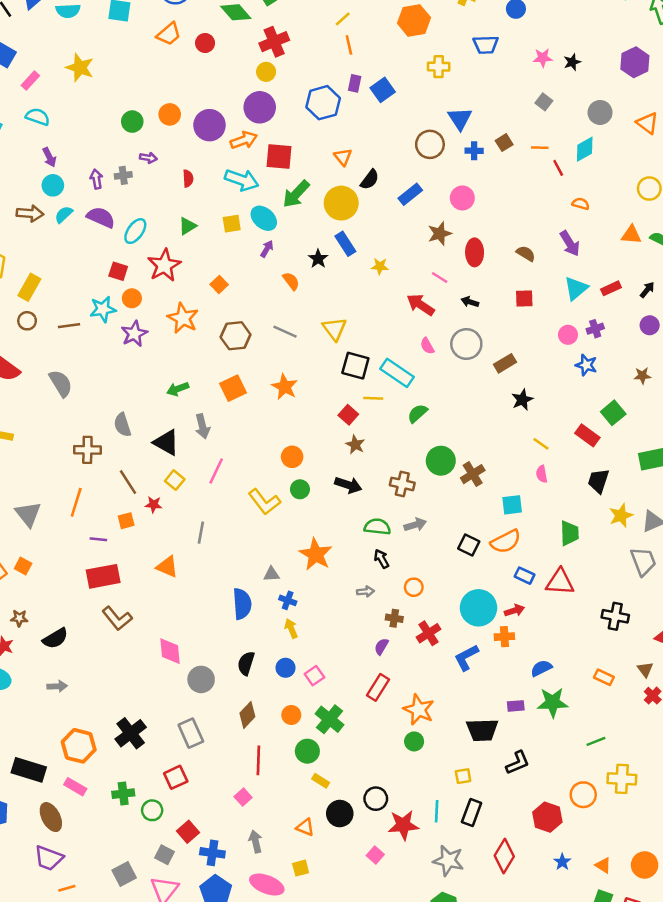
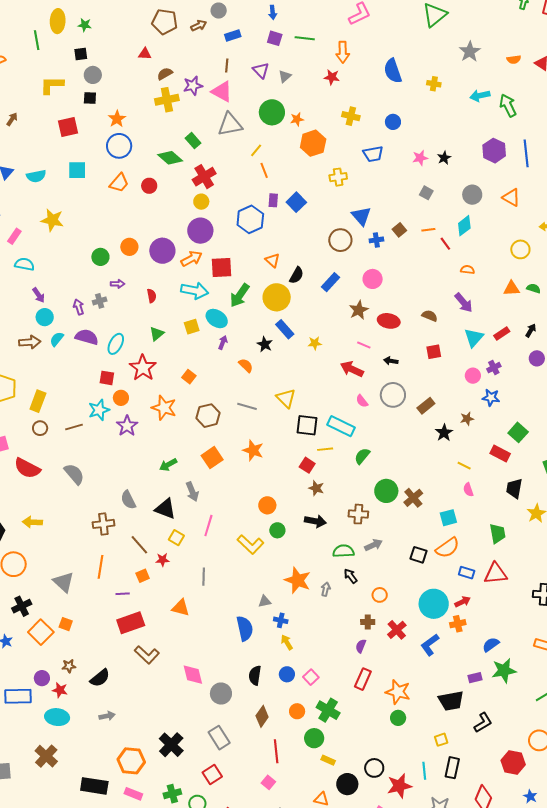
red ellipse: (475, 252) -> (389, 321), turned -70
brown star: (642, 376) -> (467, 419), moved
gray arrow: (365, 592) -> (326, 589), moved, turned -64

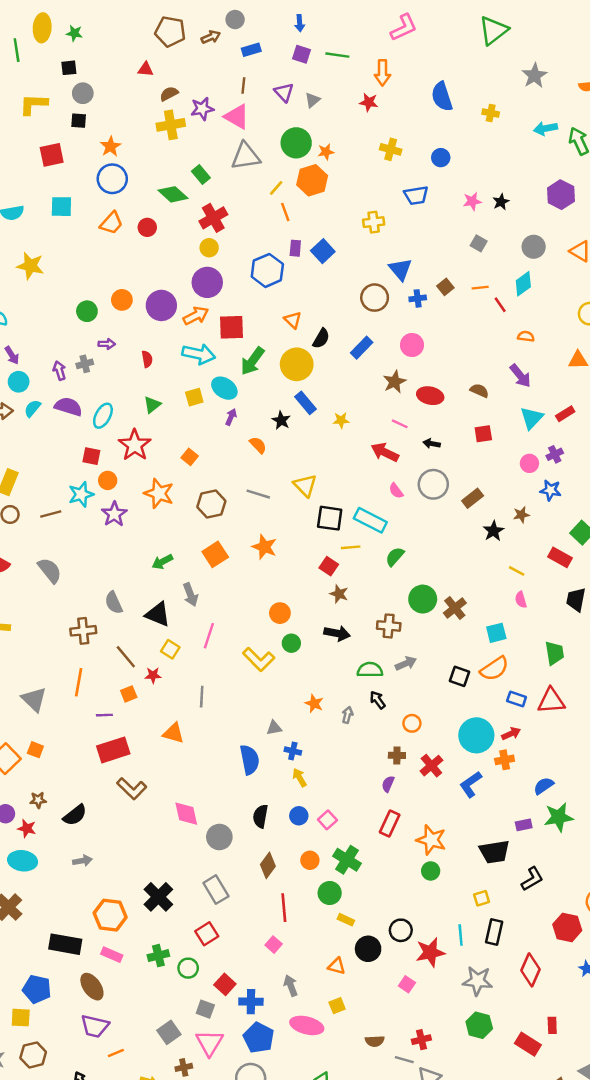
orange hexagon: (313, 143) -> (312, 180), moved
orange star: (298, 580) -> (314, 704), size x0.6

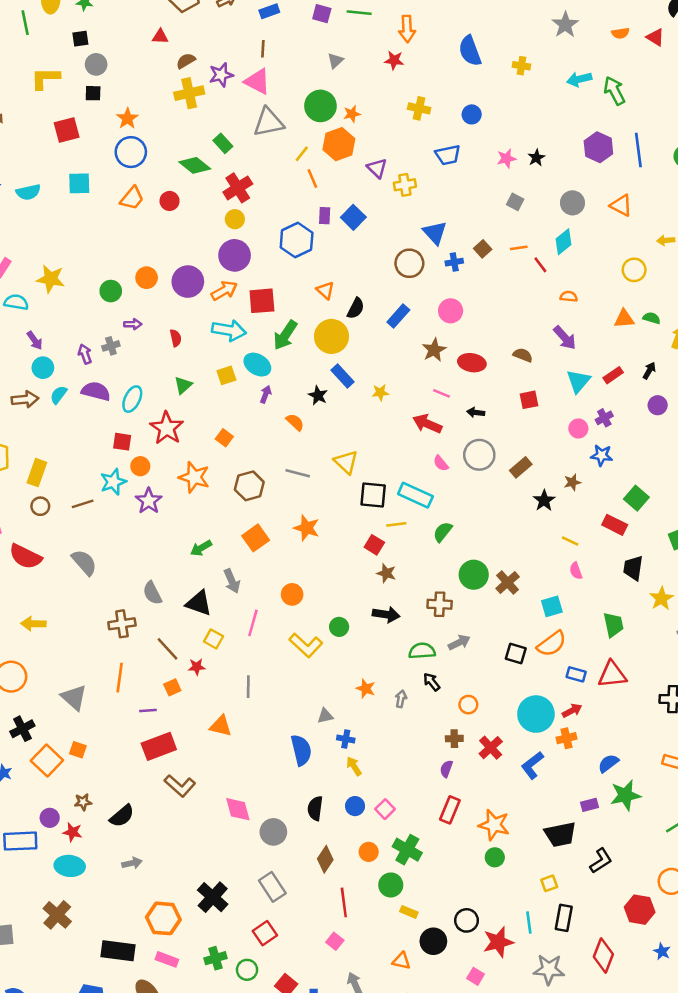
purple triangle: (284, 92) -> (377, 168), moved
yellow star: (30, 266) -> (51, 279), moved
orange circle: (280, 613) -> (292, 594), moved

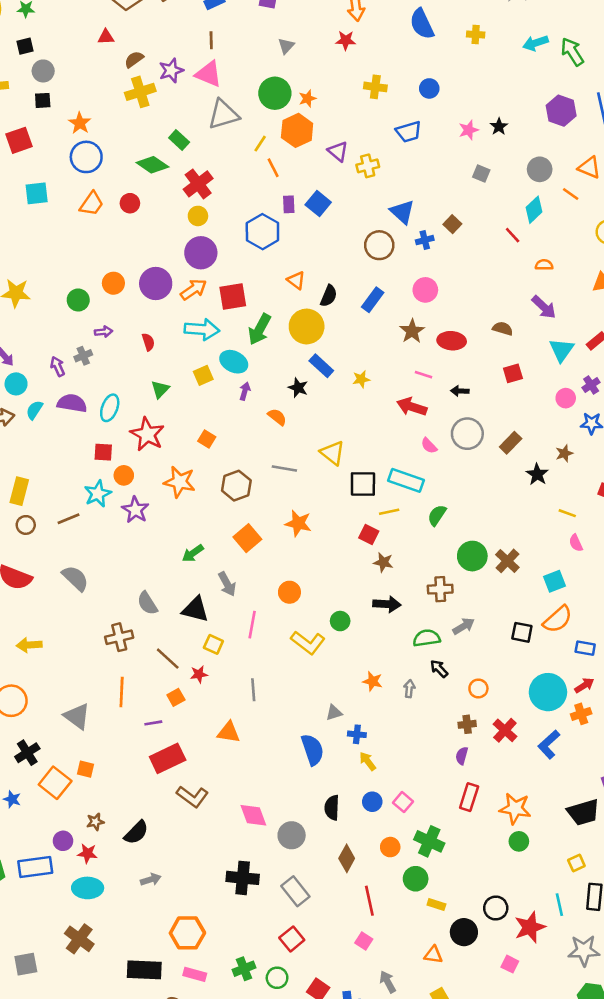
orange line: (519, 248) -> (571, 194), moved, turned 49
black cross: (213, 897) -> (243, 878), moved, turned -32

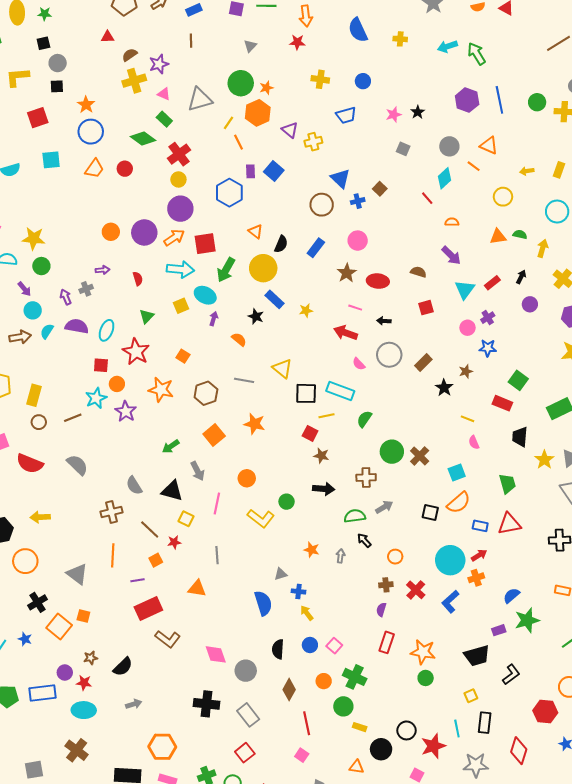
pink triangle: (209, 74) -> (164, 94), moved, size x0.6
green circle: (78, 300) -> (41, 266), moved

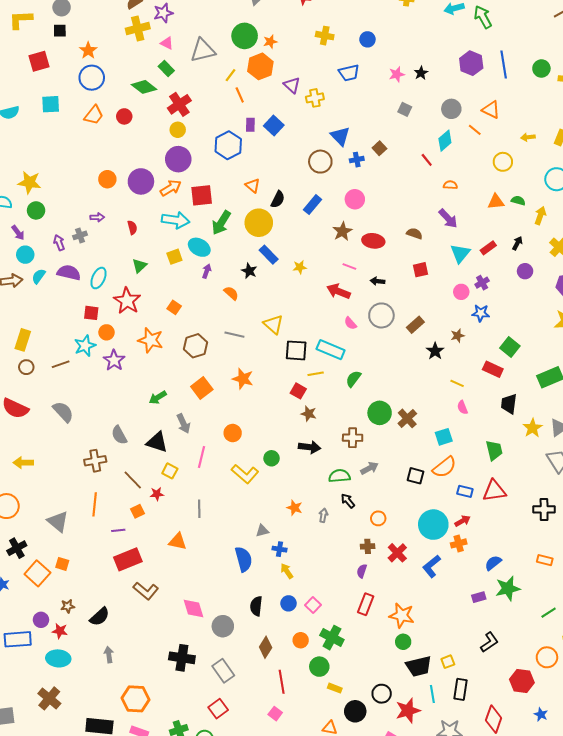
black trapezoid: (477, 656) -> (419, 666), moved
gray arrow: (134, 704) -> (109, 655), turned -84

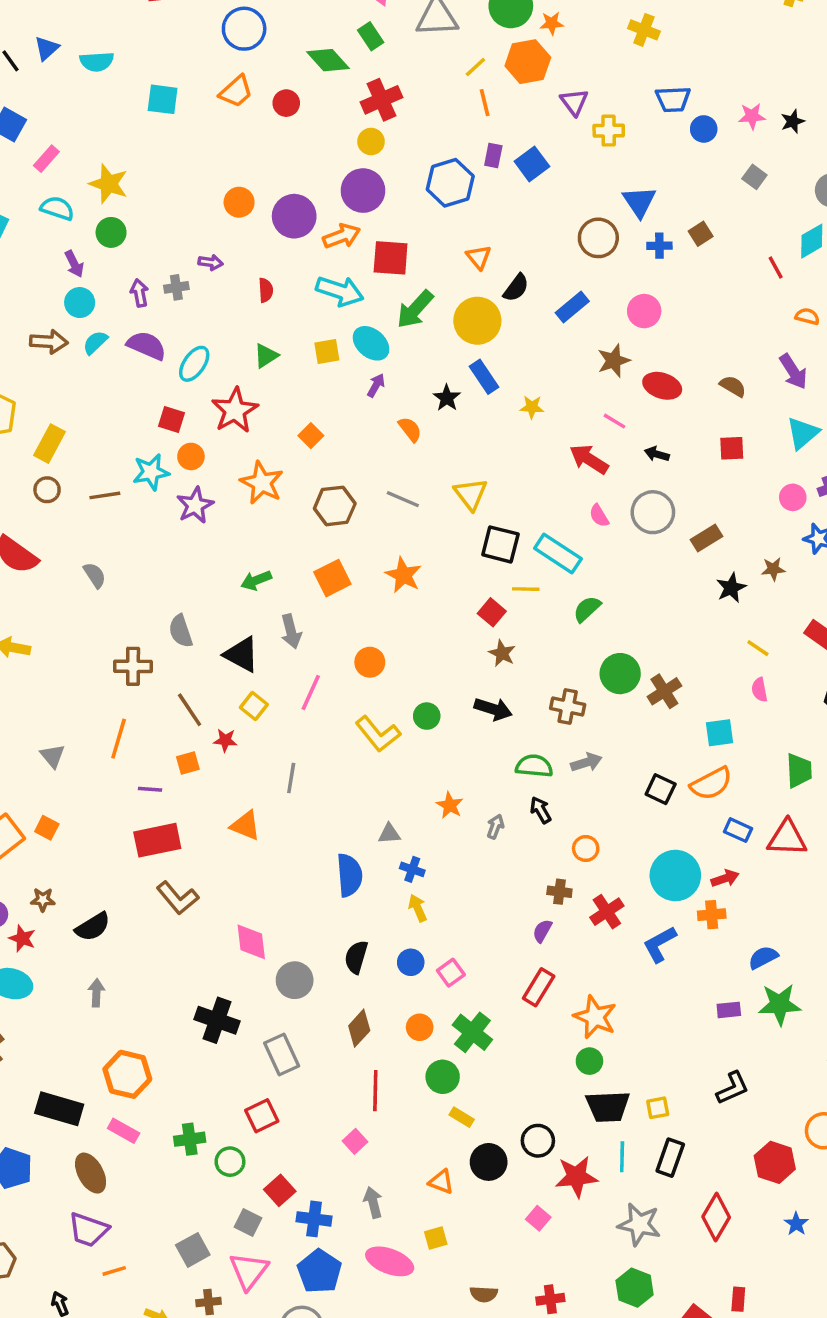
blue circle: (367, 39) -> (704, 129), moved
cyan square: (51, 104) -> (163, 99), moved
gray semicircle: (63, 412) -> (95, 575), size x0.7
gray triangle: (58, 522) -> (53, 756), size x0.7

